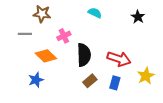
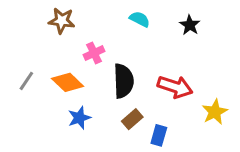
black star: (138, 17) -> (190, 25), moved
gray line: (25, 34) -> (26, 81), moved, turned -56
blue star: (36, 80) -> (79, 118), moved
blue rectangle: (115, 83) -> (159, 135), moved

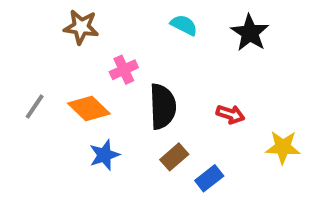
black star: (190, 25) -> (250, 33), size x1.4
red arrow: (175, 87) -> (230, 114), size x0.6
yellow star: (215, 112) -> (283, 147), turned 30
blue rectangle: (159, 135) -> (209, 178), turned 36

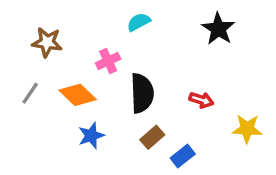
cyan semicircle: (184, 25) -> (139, 22), moved, turned -55
brown star: (81, 27) -> (47, 42), moved

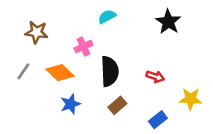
blue rectangle: (183, 156) -> (158, 120), moved

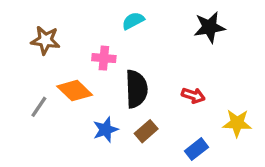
black star: (168, 22) -> (209, 27), turned 30
pink cross: (83, 47) -> (104, 58), turned 30
gray line: (23, 71) -> (39, 107), moved
blue star: (70, 104) -> (105, 130), moved

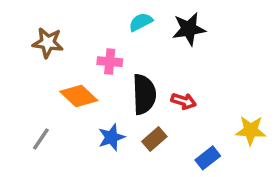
black star: (209, 27) -> (189, 29), moved
red arrow: (193, 95) -> (184, 101), moved
gray line: (39, 107) -> (41, 139), moved

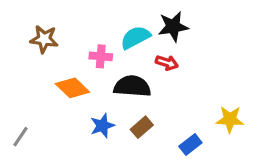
cyan semicircle: (141, 22) -> (135, 37), moved, size x1.4
black semicircle: (144, 94) -> (132, 86), turned -84
red arrow: (184, 101) -> (167, 63), moved
gray line: (41, 139) -> (20, 137), moved

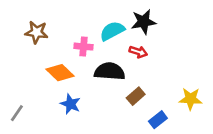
blue star: (102, 126) -> (70, 104), moved, turned -30
brown rectangle: (142, 127) -> (136, 96), moved

